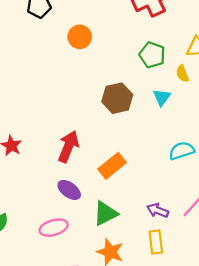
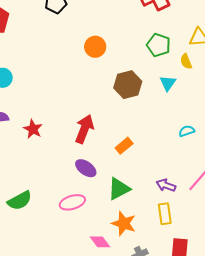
orange circle: (80, 37) -> (95, 47), moved
cyan semicircle: (182, 151) -> (187, 131), size x0.7
orange rectangle: (112, 166) -> (124, 146), size x0.7

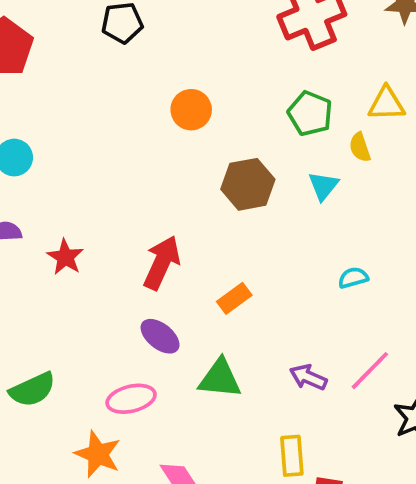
green triangle: (119, 189) -> (220, 379), turned 30
yellow rectangle: (165, 214) -> (292, 456), moved
orange star: (124, 223) -> (98, 454), moved

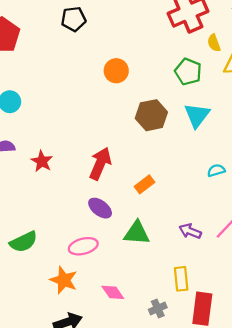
yellow semicircle: (360, 147) -> (214, 43), moved
cyan triangle: (323, 186) -> (197, 115), size x1.4

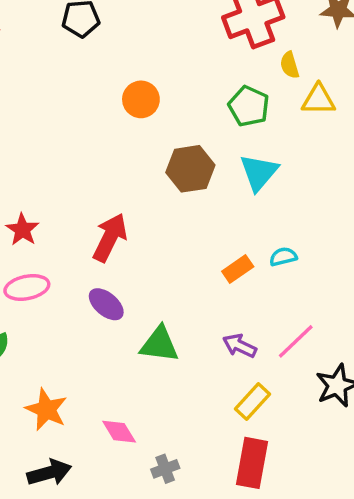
orange rectangle: (144, 184) -> (238, 269), moved
pink ellipse: (83, 246) -> (27, 287), moved
yellow rectangle: (181, 279) -> (253, 401), moved, turned 45
gray cross: (158, 308) -> (165, 469), moved

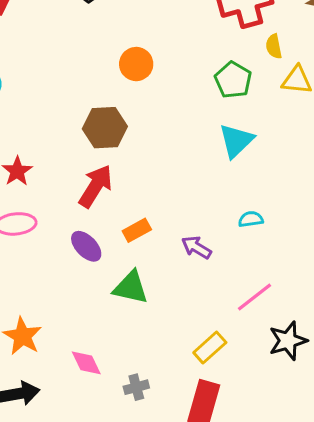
brown hexagon: (190, 169) -> (105, 128), moved
orange rectangle: (238, 269) -> (137, 230), moved
purple arrow: (240, 346) -> (196, 247), moved
gray cross: (165, 469) -> (136, 387), moved

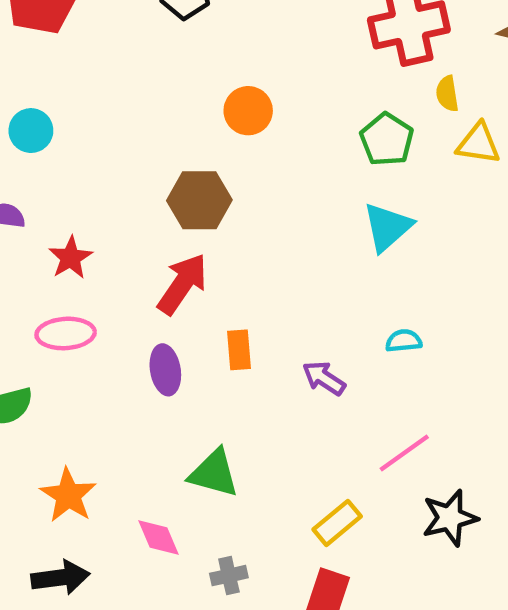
orange rectangle: (137, 230) -> (239, 350), turned -68
purple ellipse: (86, 246) -> (165, 370), turned 32
green triangle: (131, 287) -> (214, 473), moved

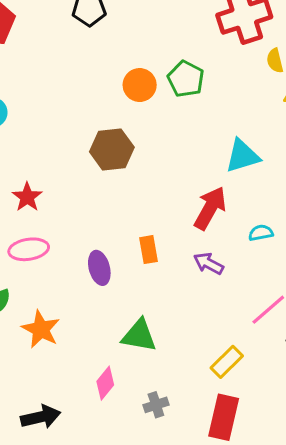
green pentagon: (387, 139) -> (186, 79), moved
cyan triangle: (388, 227) -> (242, 156), turned 30
red arrow: (182, 284) -> (210, 208), moved
orange star: (68, 495) -> (41, 329), moved
pink diamond: (158, 537) -> (105, 383), turned 68

